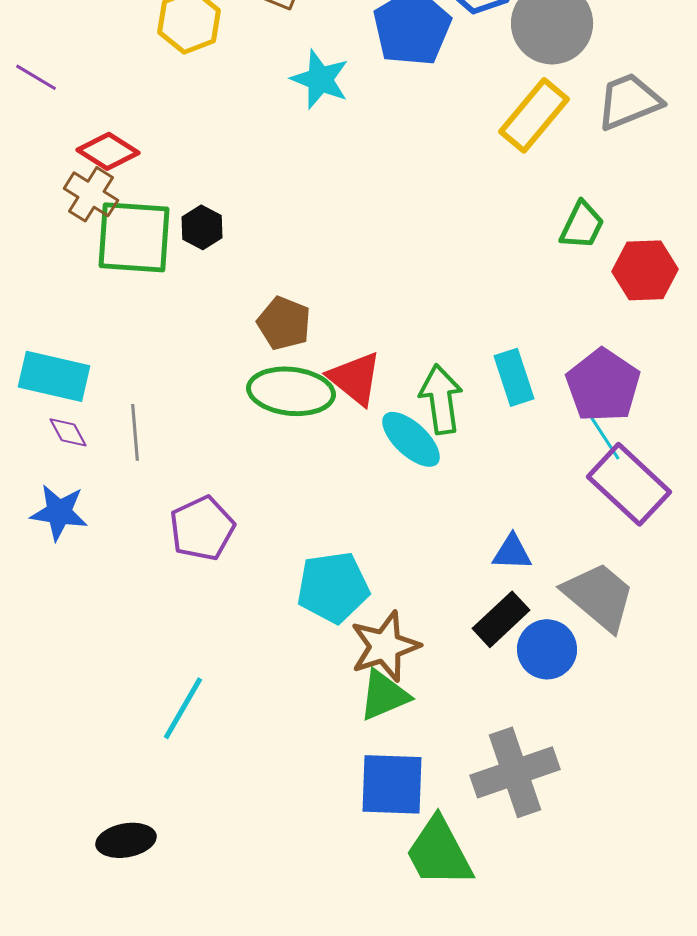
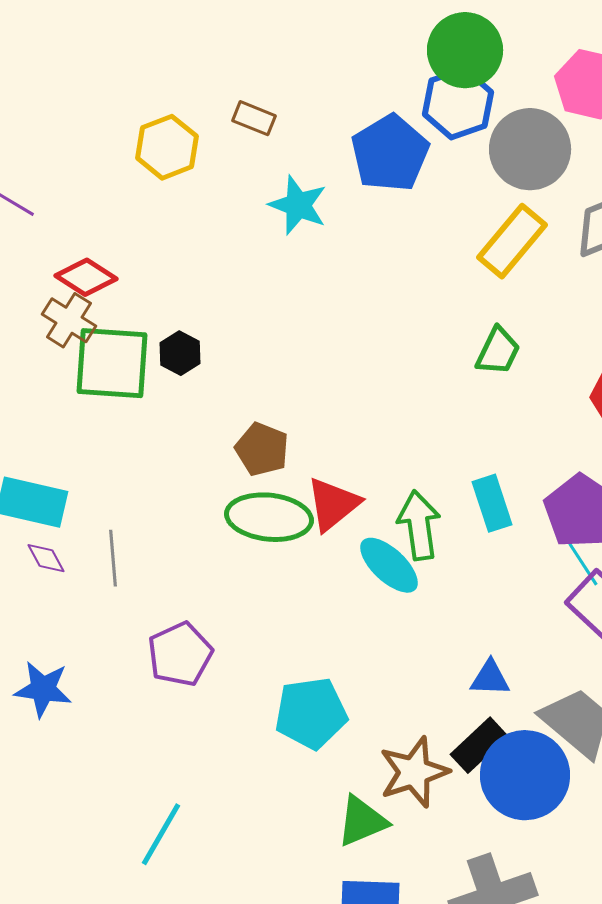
green trapezoid: (582, 225) -> (498, 351), moved
red triangle: (355, 378) -> (333, 504), turned 42
blue star: (59, 512) -> (43, 689), moved
brown star: (385, 646) -> (414, 772), moved
blue circle: (547, 649) -> (525, 775), size x1.5

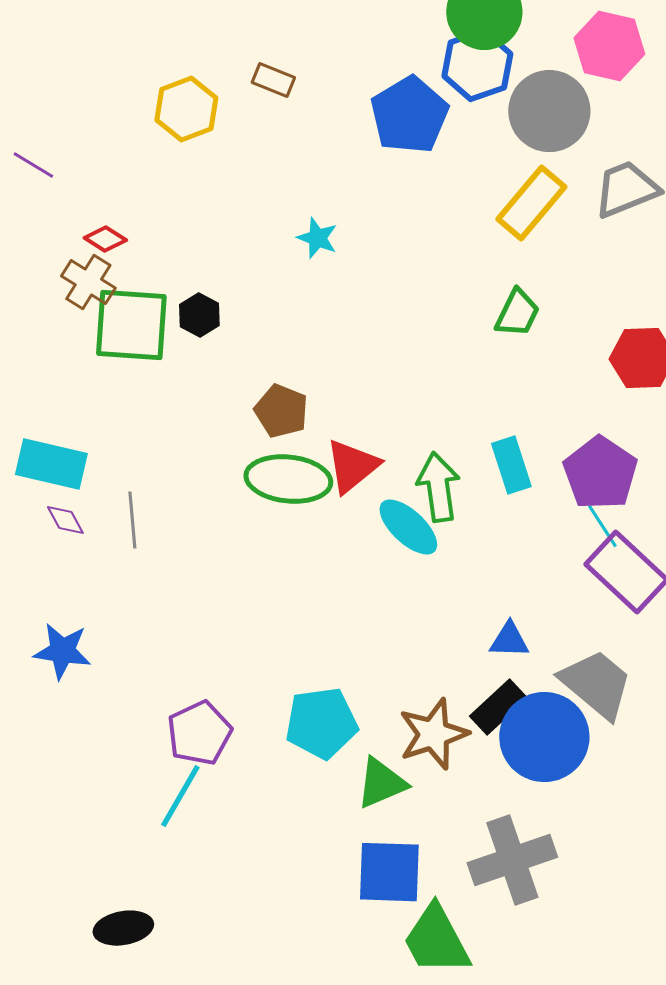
cyan star: (298, 205) -> (317, 238), moved, size x0.7
red diamond: (86, 277) -> (105, 239), size x0.7
purple pentagon: (180, 654) -> (199, 733), moved
cyan pentagon: (311, 713) -> (321, 723), moved

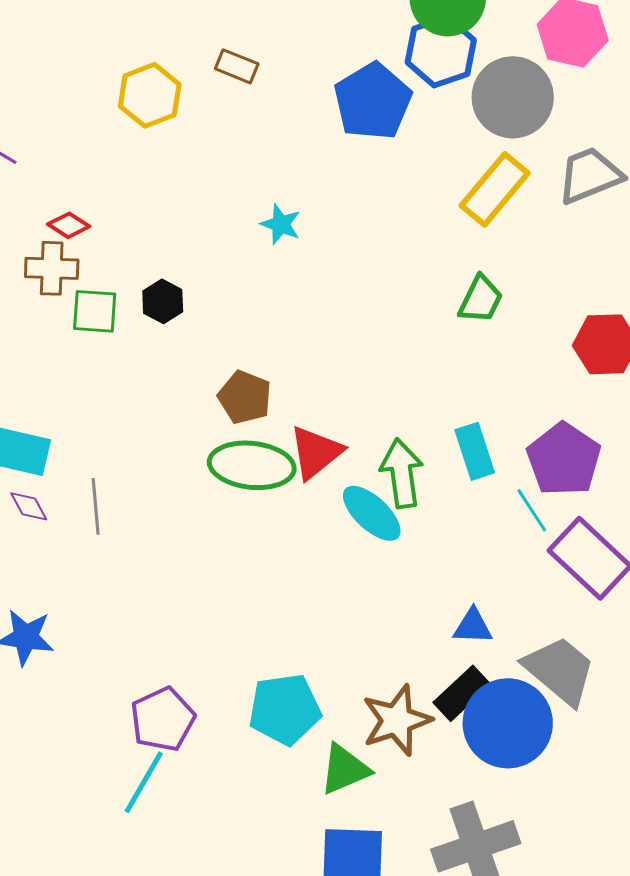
brown cross: (88, 282) -> (52, 268), turned -30
green square: (131, 325) -> (95, 311), size x0.6
cyan line: (602, 526) -> (532, 510), moved

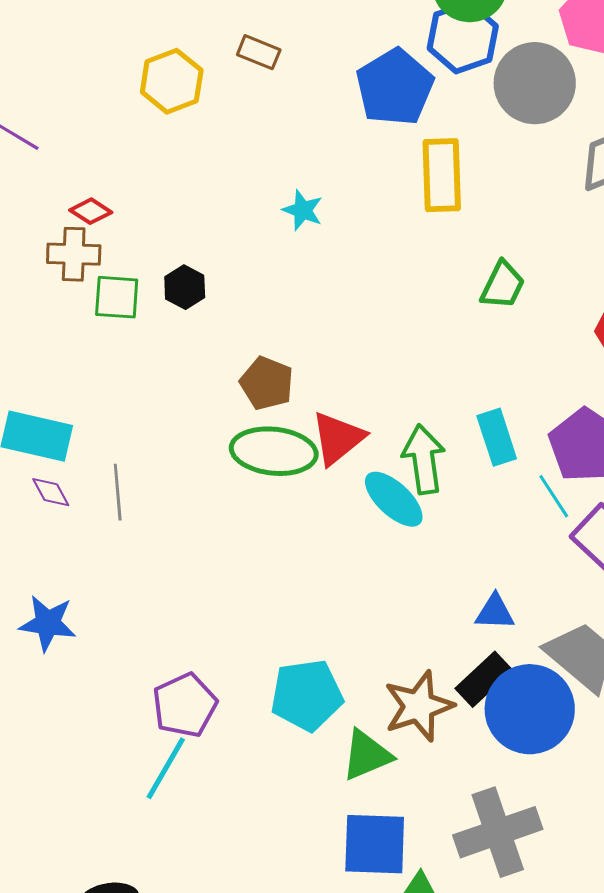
yellow rectangle: (495, 189) -> (442, 175), moved, turned -42

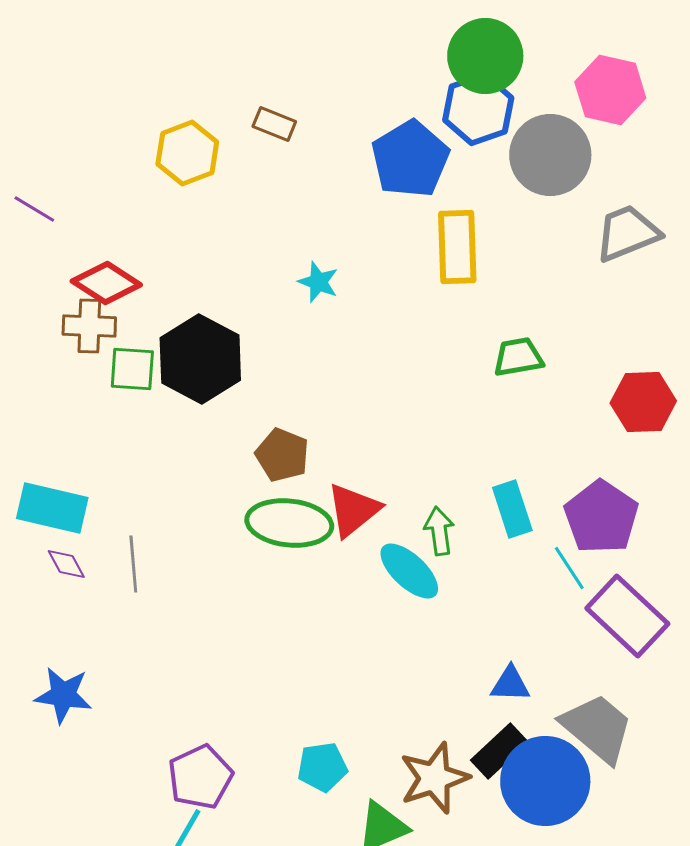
red diamond: (91, 211) -> (106, 283), size x1.6
green trapezoid: (503, 285) -> (518, 357), turned -126
black hexagon: (185, 287) -> (200, 359), size x2.0
green arrow: (424, 459) -> (439, 531), size x0.7
cyan pentagon: (307, 695) -> (322, 767), size x0.7

